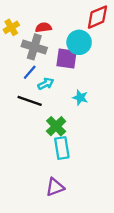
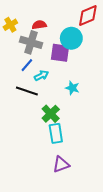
purple triangle: (55, 187) -> (61, 164), moved

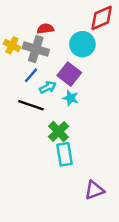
yellow cross: (10, 25) -> (12, 45), moved, turned -32
purple square: (60, 53) -> (69, 74), moved, turned 30
cyan star: (72, 88) -> (70, 98), moved
purple triangle: (61, 164) -> (94, 190), moved

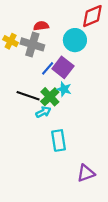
blue line: (31, 75) -> (48, 68), moved
cyan arrow: (48, 87) -> (43, 112), moved
green cross: (59, 132) -> (50, 97), moved

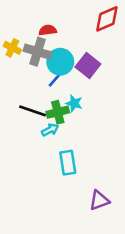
cyan circle: (75, 40) -> (60, 62), moved
purple square: (63, 67) -> (88, 65), moved
green cross: (50, 97) -> (58, 112), turned 30

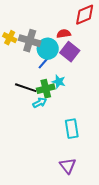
red semicircle: (48, 30) -> (64, 34), moved
cyan rectangle: (68, 163) -> (72, 129), moved
purple triangle: (99, 200) -> (68, 166), moved, turned -48

